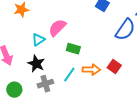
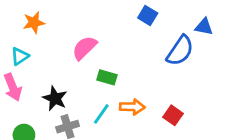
cyan triangle: (38, 40) -> (20, 56), moved
red square: (114, 67) -> (173, 115), moved

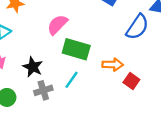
green rectangle: (107, 77) -> (76, 49), size x1.6
orange arrow: (132, 107) -> (113, 65), moved

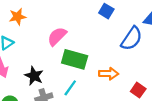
red square: (131, 81) -> (138, 90), moved

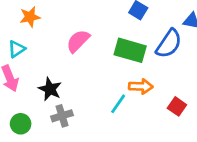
green rectangle: (75, 59) -> (130, 50), moved
cyan line: (70, 88) -> (118, 104), moved

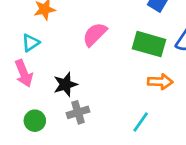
black star: (50, 89) -> (65, 84), turned 30
cyan line: (118, 104) -> (141, 122), moved

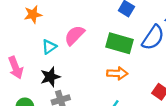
cyan triangle: (31, 43) -> (49, 47), moved
orange arrow: (160, 82) -> (117, 73), moved

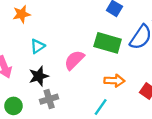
pink semicircle: (75, 35) -> (74, 60), moved
orange arrow: (117, 73) -> (114, 81), moved

